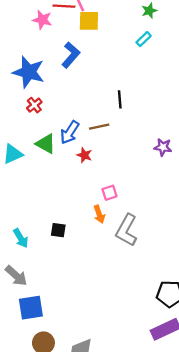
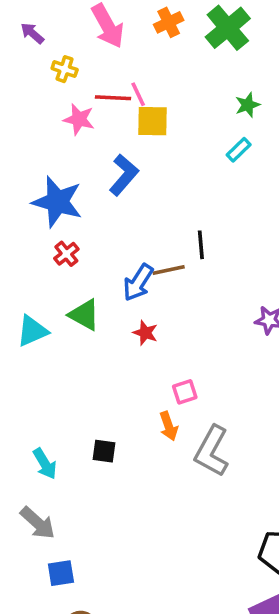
brown line: (99, 127) -> (169, 270), moved
blue arrow: (70, 132) -> (138, 283), moved
blue square: (31, 308) -> (61, 573), size x0.7

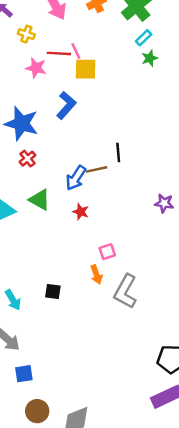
cyan rectangle: (239, 150) -> (144, 38), moved

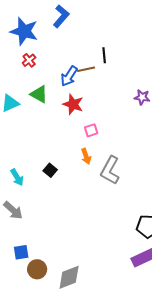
red star: (81, 212) -> (73, 104), size x1.5
pink square: (107, 252) -> (91, 130), moved
black square: (53, 291) -> (50, 170), turned 32
blue square: (24, 374) -> (21, 252), moved

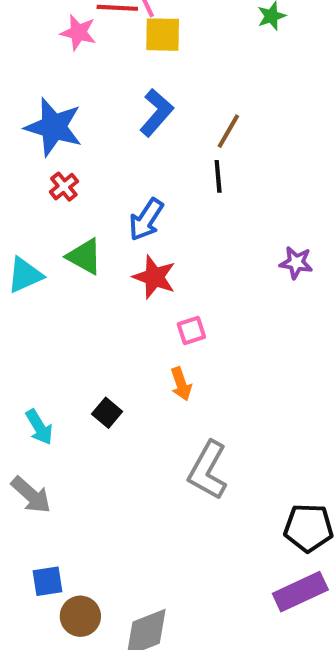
blue L-shape: (61, 16) -> (156, 113), moved
brown line: (86, 69) -> (228, 131), moved, turned -48
gray L-shape: (110, 170) -> (208, 470), moved

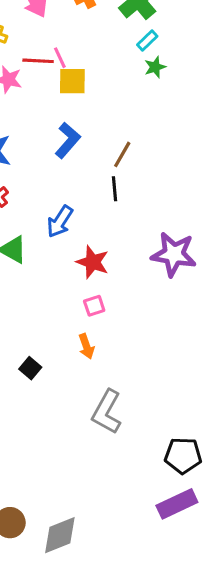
purple star: (296, 263) -> (174, 254), size x1.8
red star: (154, 277) -> (93, 262), moved

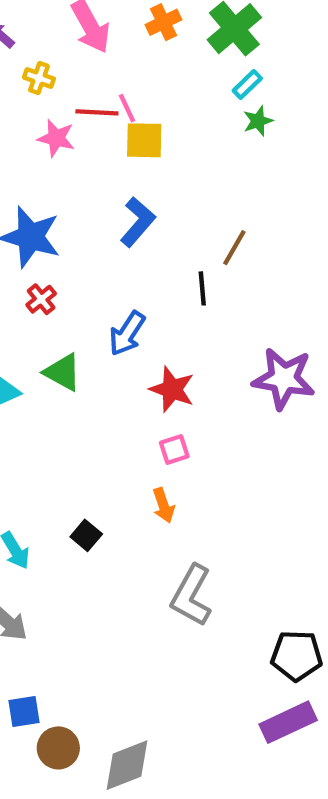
brown line: (122, 154) -> (234, 248), moved

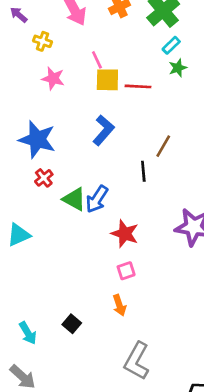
red line: (97, 112) -> (138, 86), moved
green triangle: (63, 372) -> (74, 199), moved

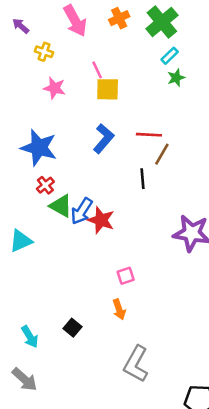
red line: (138, 86) -> (149, 135), moved
green triangle: (74, 199) -> (61, 206), moved
blue arrow: (97, 199) -> (82, 211), moved
red star: (125, 234) -> (101, 220), moved

